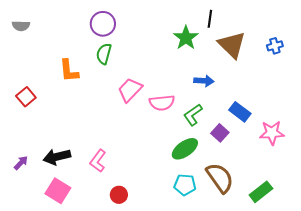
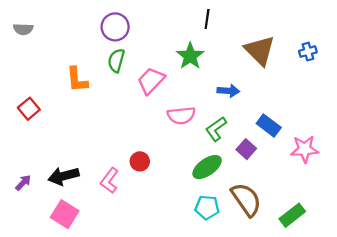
black line: (210, 19) -> (207, 19), moved
green star: (186, 38) -> (190, 56), moved
pink trapezoid: (130, 90) -> (151, 81), moved
red circle: (119, 195) -> (140, 161), moved

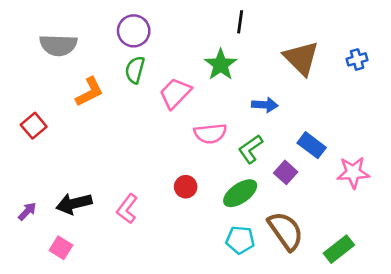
gray semicircle: (23, 29) -> (58, 45), moved, size x1.6
orange L-shape: (77, 80) -> (89, 92), turned -112
red circle: (140, 161) -> (186, 187), moved
pink square: (65, 214) -> (61, 248), moved, size x0.7

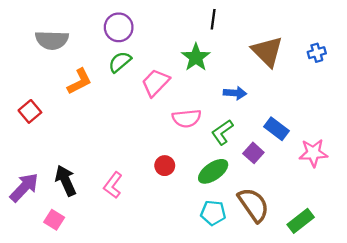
green semicircle: (135, 70) -> (120, 62), turned 35
black arrow: (74, 204) -> (66, 181), turned 80
purple arrow: (27, 211) -> (24, 187), size x1.8

